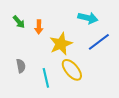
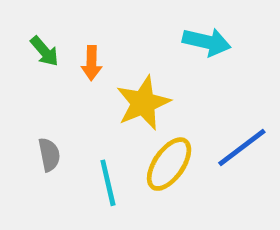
blue line: (99, 42) -> (242, 148), moved
yellow ellipse: (72, 70) -> (169, 164), turned 75

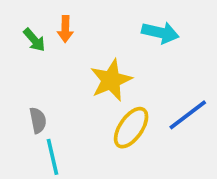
orange arrow: (92, 63) -> (65, 29), moved
cyan line: (108, 183) -> (53, 157), moved

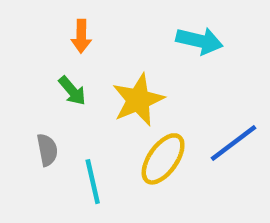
green arrow: (34, 40) -> (72, 91), moved
cyan line: (53, 157) -> (93, 182), moved

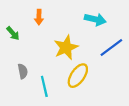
green arrow: (72, 91) -> (13, 33), moved
blue line: (233, 143) -> (111, 47), moved

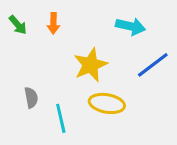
green arrow: (13, 33) -> (18, 25), moved
yellow ellipse: (78, 76) -> (107, 103), turned 65

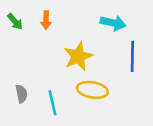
blue line: (153, 65) -> (132, 56), turned -52
gray semicircle: (31, 98) -> (21, 94), moved

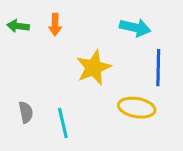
green arrow: (15, 22) -> (18, 26), turned 138
yellow ellipse: (92, 90) -> (137, 108), moved

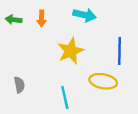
cyan arrow: (135, 28) -> (85, 15), moved
cyan line: (63, 123) -> (65, 98), moved

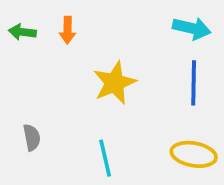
cyan arrow: (85, 15) -> (192, 28), moved
yellow ellipse: (103, 81) -> (194, 154), moved

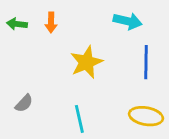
cyan arrow: (192, 28) -> (128, 21), moved
gray semicircle: (32, 137) -> (24, 103), turned 54

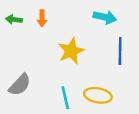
gray semicircle: (24, 103) -> (20, 85), size x1.5
yellow ellipse: (146, 116) -> (98, 95), moved

